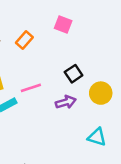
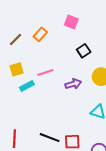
black square: (74, 74) -> (84, 51), moved

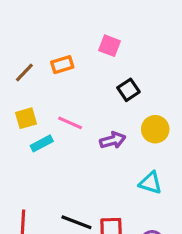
orange rectangle: (40, 34) -> (62, 65), turned 32
pink line: (45, 73) -> (70, 123), turned 42

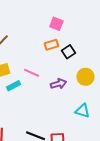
orange rectangle: (62, 65) -> (51, 45), moved

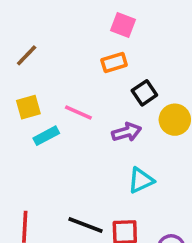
black square: (68, 52) -> (144, 93), moved
cyan triangle: (82, 111) -> (141, 180), moved, turned -42

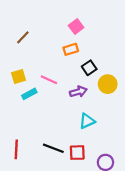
pink square: (123, 25) -> (76, 26), turned 32
brown line: (27, 55) -> (23, 37), moved

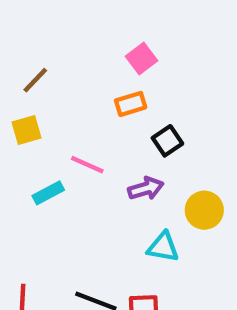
yellow square: (18, 76) -> (27, 130), moved
yellow circle: (108, 84) -> (204, 210), moved
cyan triangle: (87, 121) -> (163, 247), turned 35

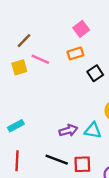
pink line: (87, 165) -> (40, 59), moved
purple arrow: (146, 188) -> (68, 130), moved
cyan rectangle: (48, 193) -> (16, 126), moved

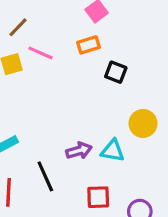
black square: (95, 73) -> (116, 72), turned -35
black line: (57, 160) -> (45, 176), moved, turned 45

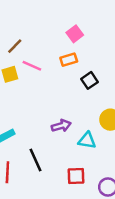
black square: (116, 72) -> (89, 80), turned 35
purple arrow: (79, 151) -> (61, 126), moved

